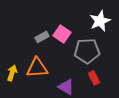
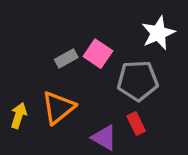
orange triangle: (37, 68) -> (58, 108), turned -35
red rectangle: (94, 78) -> (136, 123), moved

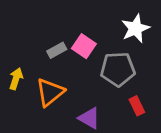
yellow arrow: (19, 116) -> (16, 79), moved
red rectangle: (136, 123) -> (137, 106), moved

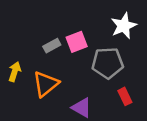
pink square: (84, 46) -> (77, 42), turned 35

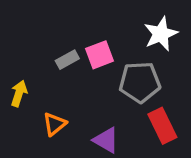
orange triangle: (46, 84) -> (54, 124), moved, size x0.7
red rectangle: (125, 96) -> (162, 126), size x1.5

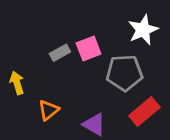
yellow arrow: (19, 93) -> (17, 83), turned -35
red rectangle: (162, 126) -> (144, 112), turned 76

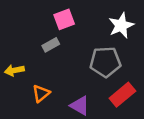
pink square: (89, 48) -> (64, 19), moved
yellow arrow: (17, 83) -> (14, 70), turned -84

